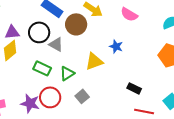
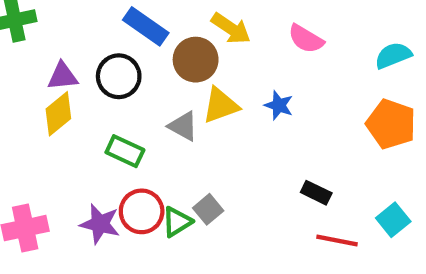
gray triangle: (56, 44) -> (183, 126), moved
yellow triangle: (94, 61) -> (221, 105), moved
green triangle: (67, 73) -> (177, 222), moved

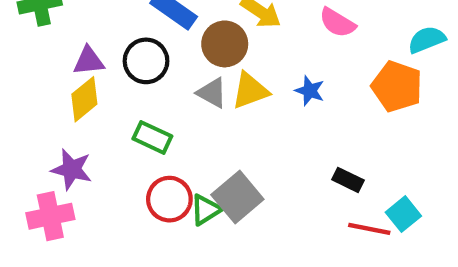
orange pentagon: (391, 124) -> (397, 86), moved
gray triangle: (183, 126) -> (212, 93), moved
gray square: (208, 209) -> (237, 197), size x1.6
cyan square: (393, 220) -> (403, 214), moved
purple star: (100, 224) -> (72, 169), moved

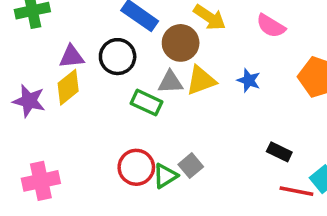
gray triangle: (212, 93) -> (170, 82), turned -32
green rectangle: (152, 137) -> (147, 103), moved
purple star: (72, 169) -> (29, 101), moved
gray square: (237, 197) -> (191, 166), size x0.6

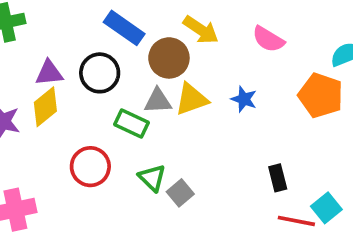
black rectangle: (279, 152) -> (278, 178), turned 50
red circle: (136, 167) -> (90, 167), moved
green triangle: (165, 176) -> (152, 178), moved, turned -44

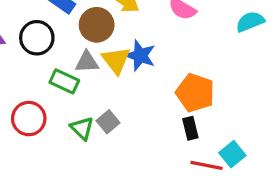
orange pentagon: (321, 95) -> (195, 93), moved
yellow triangle: (191, 99) -> (116, 60), turned -48
blue star: (244, 99) -> (140, 56), moved, size x1.4
gray square: (180, 193) -> (108, 122), moved

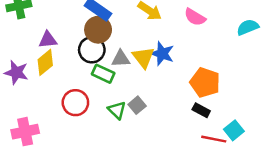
brown circle: (97, 25) -> (98, 30), moved
black circle: (37, 38) -> (92, 50), moved
black rectangle: (190, 128) -> (201, 110), turned -48

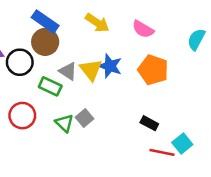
cyan semicircle: (248, 27) -> (196, 39), turned -40
black circle: (92, 50) -> (20, 62), moved
gray triangle: (121, 59) -> (68, 71), turned 36
orange pentagon: (205, 83) -> (153, 70), moved

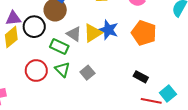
yellow triangle: (91, 70) -> (93, 33), turned 36
green triangle: (64, 123) -> (62, 69), moved

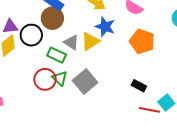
blue star: (108, 30) -> (105, 27), moved
red circle: (36, 71) -> (45, 79), moved
gray square: (87, 73) -> (85, 81), size x1.6

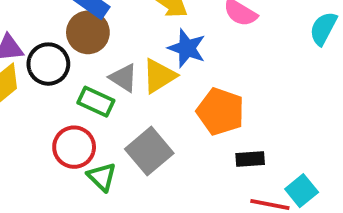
orange pentagon: (142, 41) -> (220, 112), moved
green triangle: (60, 78) -> (102, 177), moved
black rectangle: (139, 86) -> (250, 159), turned -32

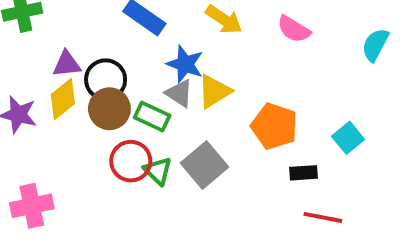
brown circle: (88, 32) -> (109, 109), moved
blue star: (187, 48) -> (185, 64), moved
green triangle: (102, 177) -> (158, 171), moved
cyan square: (302, 191) -> (348, 138), moved

